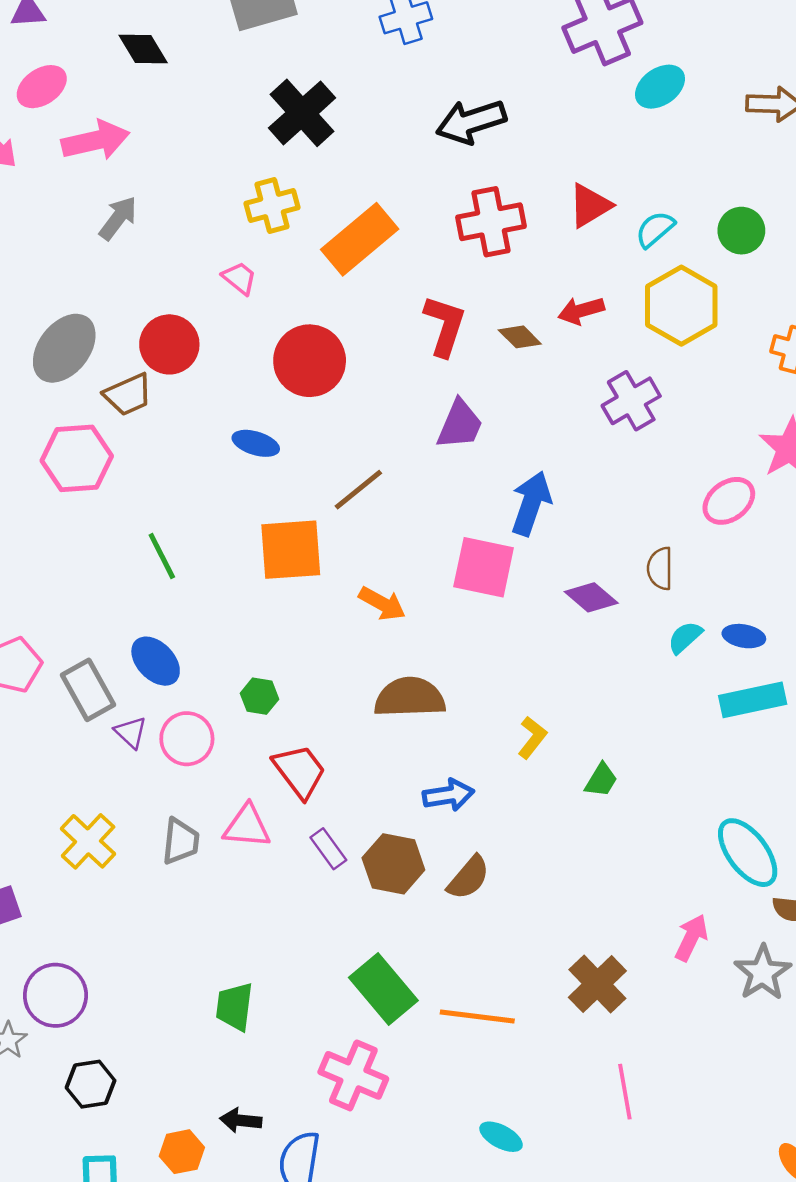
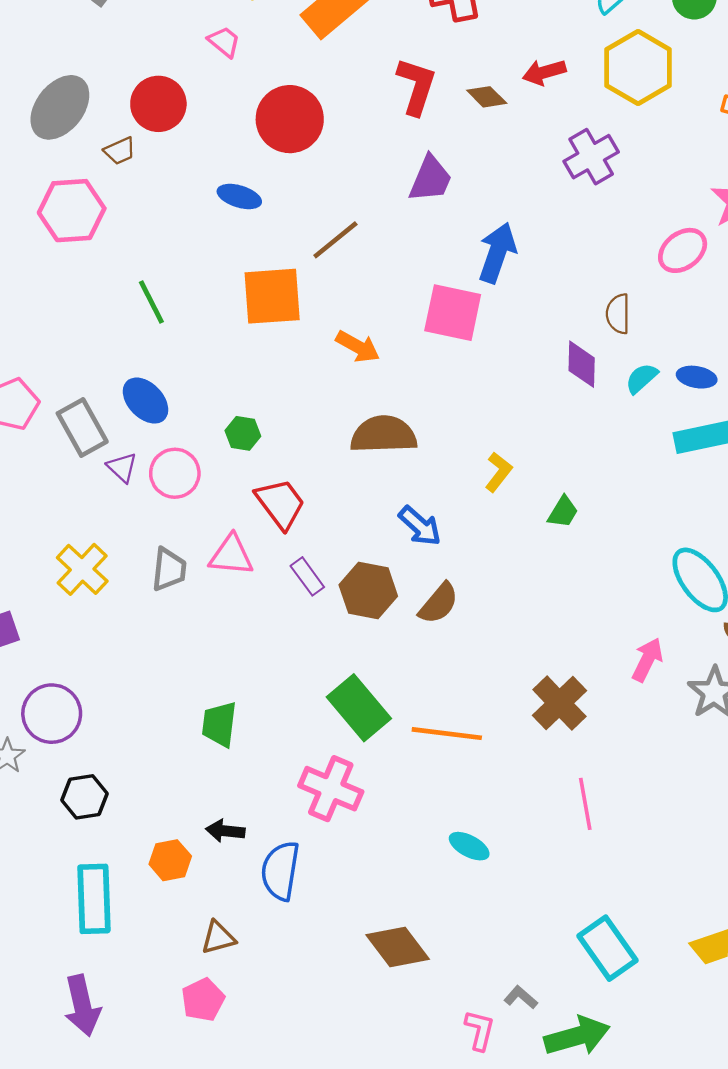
brown trapezoid: (128, 395) -> (120, 151), size x0.7
purple diamond: (591, 597) -> (582, 364), moved, turned 51
blue arrow: (448, 795) -> (420, 526), turned 51

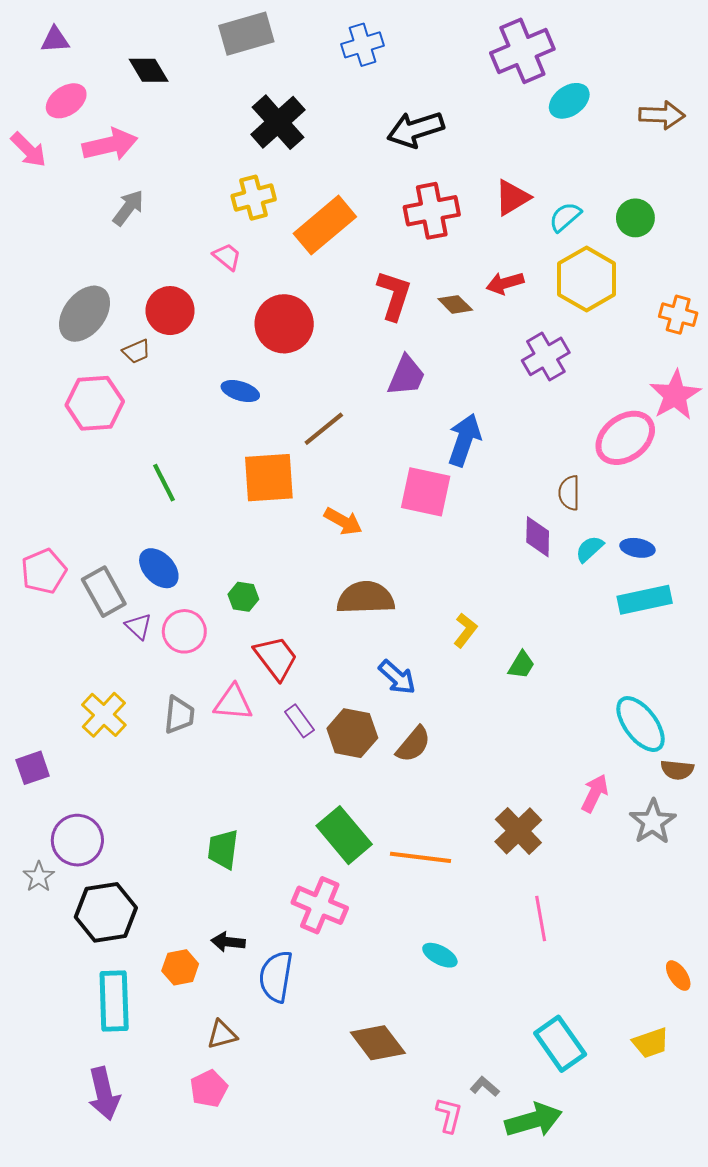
pink ellipse: (683, 250) -> (625, 438), size x1.4
black hexagon: (85, 797) -> (106, 912), size x1.5

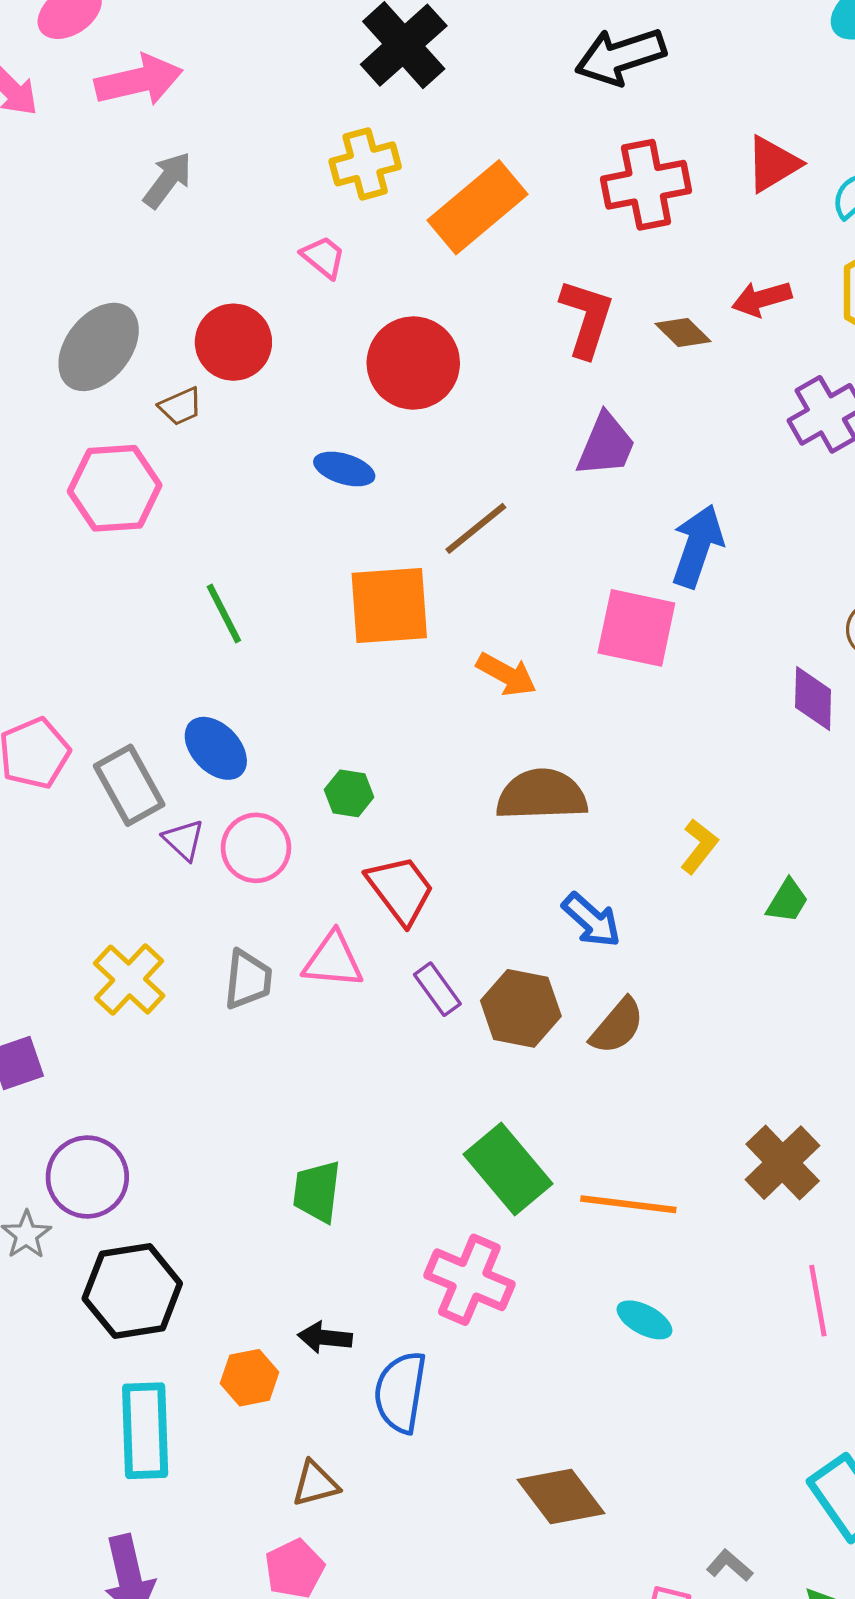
cyan ellipse: (440, 955) -> (644, 1320), moved

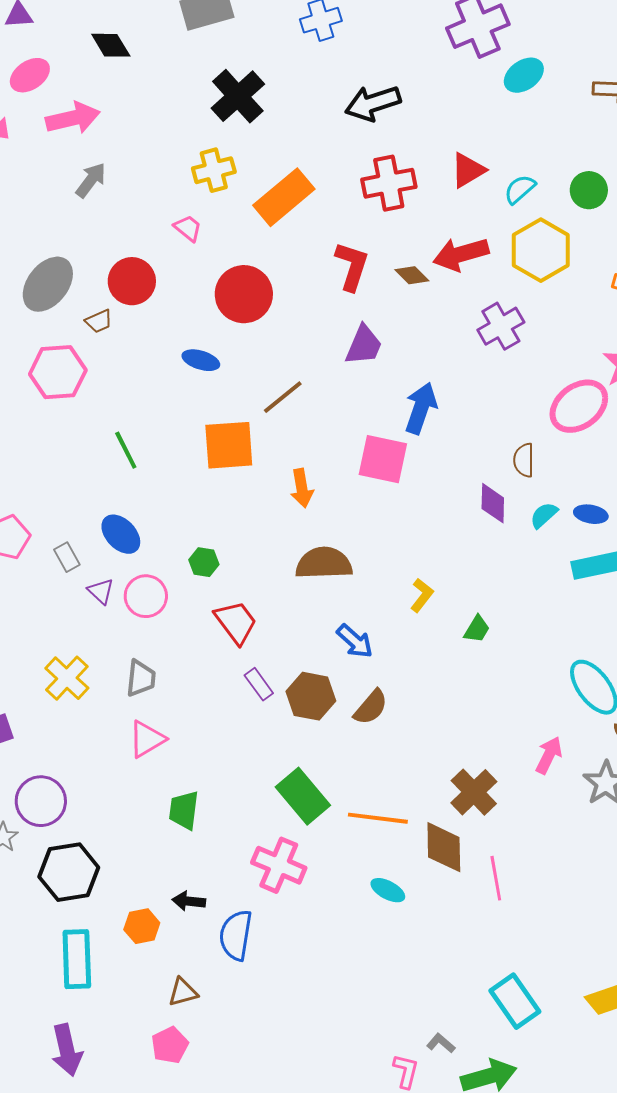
red arrow: (762, 299) -> (461, 254), size x1.5
orange arrow: (506, 674) -> (302, 488), turned 51
gray rectangle: (129, 785) -> (67, 557), size x0.6
pink triangle: (333, 960) -> (147, 739), moved, turned -36
brown diamond: (561, 1496) -> (444, 847), moved, turned 36

